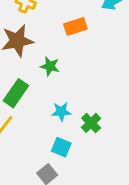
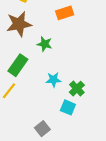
cyan square: (61, 147) -> (68, 107), moved

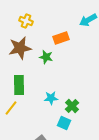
green star: (45, 44) -> (46, 57), moved
green rectangle: (18, 65) -> (19, 85), turned -36

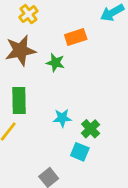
yellow cross: (26, 21) -> (28, 14), turned 32

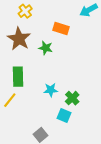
orange rectangle: (76, 37) -> (61, 29), turned 35
brown star: (20, 51) -> (19, 39), turned -30

